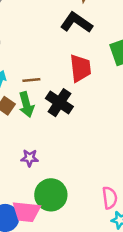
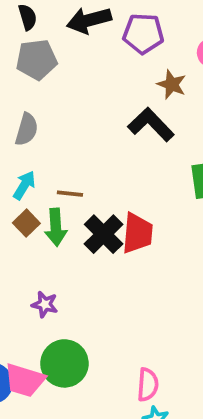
red trapezoid: (80, 68) -> (137, 233), moved

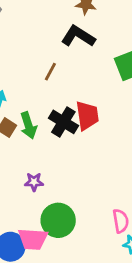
brown line: (70, 194) -> (50, 72), moved, turned -54

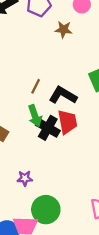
black L-shape: (78, 36) -> (63, 95), moved
green arrow: (28, 125) -> (35, 116), moved

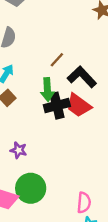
red trapezoid: (67, 122) -> (79, 105), turned 120
black cross: (48, 128) -> (57, 106), turned 30

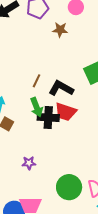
black cross: (57, 106) -> (48, 117), turned 35
green circle: (31, 188) -> (69, 187), moved

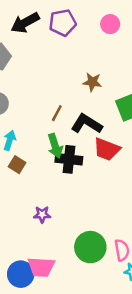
brown star: (60, 30) -> (92, 82), moved
red trapezoid: (66, 112) -> (107, 149), moved

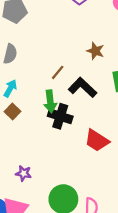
red trapezoid: (107, 149) -> (97, 141), moved
purple star: (42, 215) -> (24, 173), moved

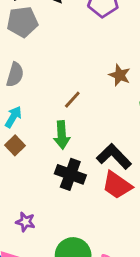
black L-shape: (83, 87) -> (114, 156), moved
black cross: (60, 116) -> (70, 174), moved

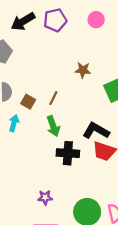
brown square: (15, 145) -> (28, 102), moved

